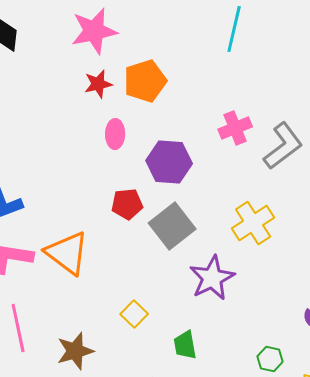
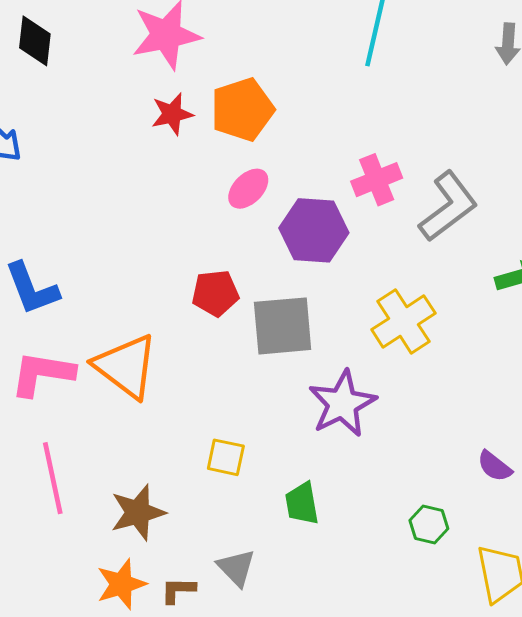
pink ellipse: (115, 134) -> (248, 189), moved, turned 44
purple hexagon: (169, 162) -> (314, 230), moved
gray square: (172, 226) -> (283, 326), turned 33
yellow square: (134, 314) -> (226, 457), turned -32

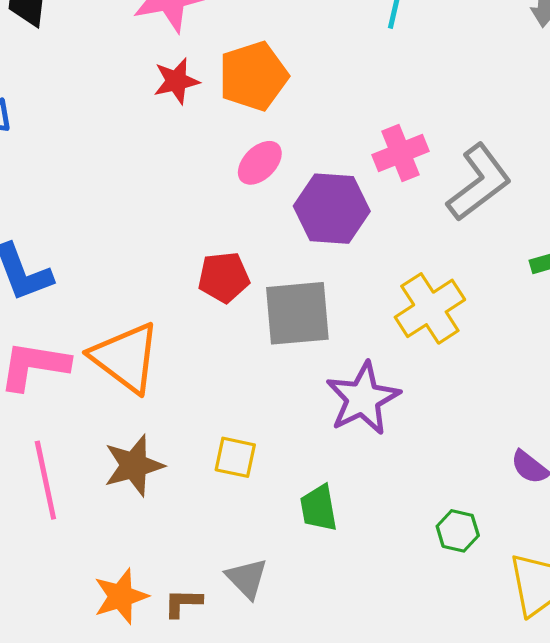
brown star: (138, 513) -> (134, 465), moved

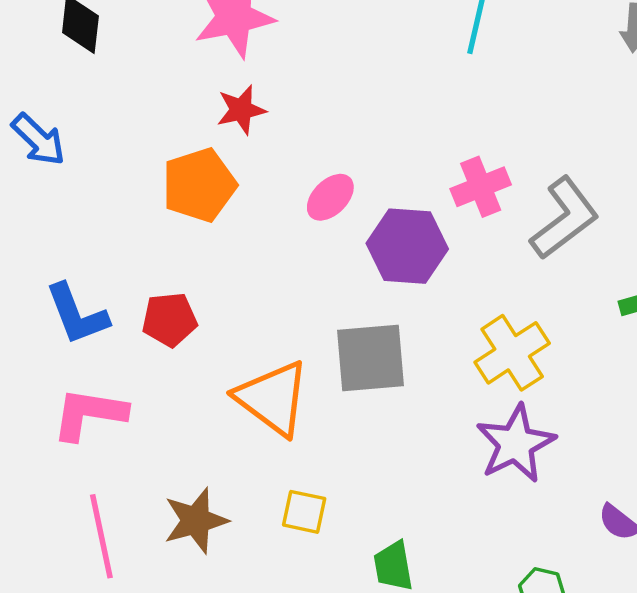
orange pentagon: (253, 76) -> (199, 185), moved
red pentagon: (224, 277) -> (170, 320), moved
orange triangle: (126, 357) -> (273, 398), moved
purple star: (363, 398) -> (516, 444), moved

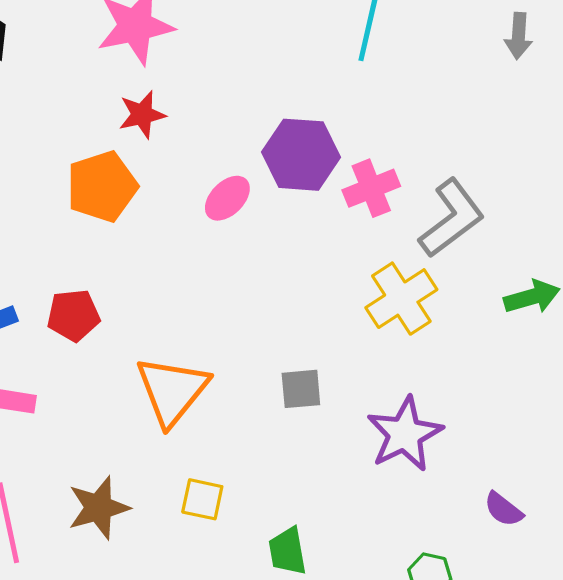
purple hexagon: (407, 246) -> (301, 155), moved
yellow cross: (512, 353) -> (401, 299), moved
gray square: (371, 358) -> (301, 389), moved, size x0.6
orange triangle: (273, 398) -> (172, 391), turned 32

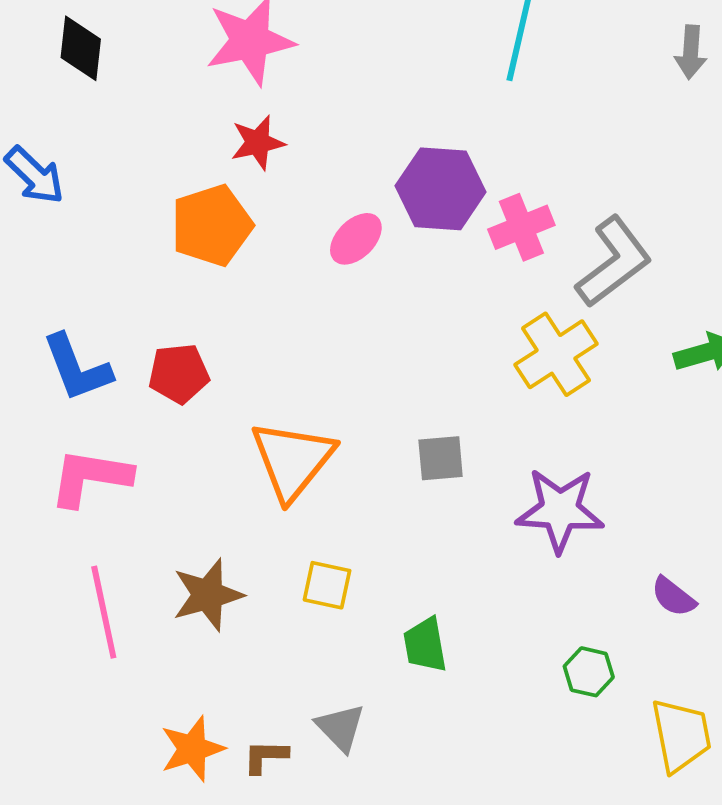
purple star: (405, 434) -> (560, 510), turned 30

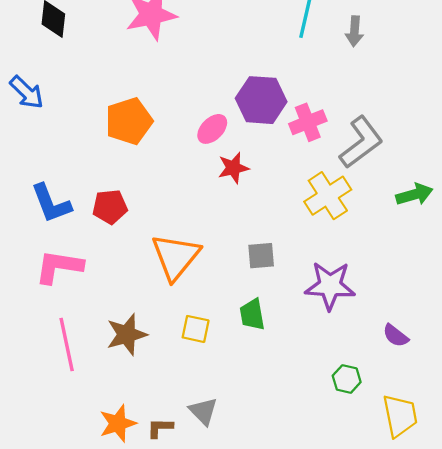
gray arrow: (691, 52) -> (354, 31), moved
red star: (258, 143) -> (233, 168), moved
green trapezoid: (425, 645) -> (252, 315), moved

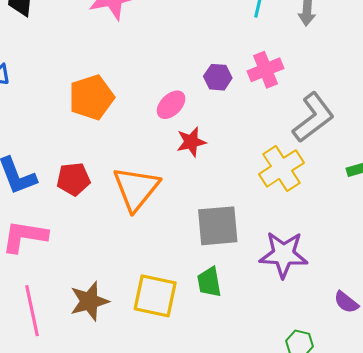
purple hexagon: (261, 100) -> (218, 77), size x0.6
pink cross: (308, 122) -> (266, 70), moved
gray square: (261, 256) -> (218, 226), size x1.6
orange triangle: (176, 257) -> (136, 189), moved
yellow square: (196, 329) -> (155, 296), size x1.6

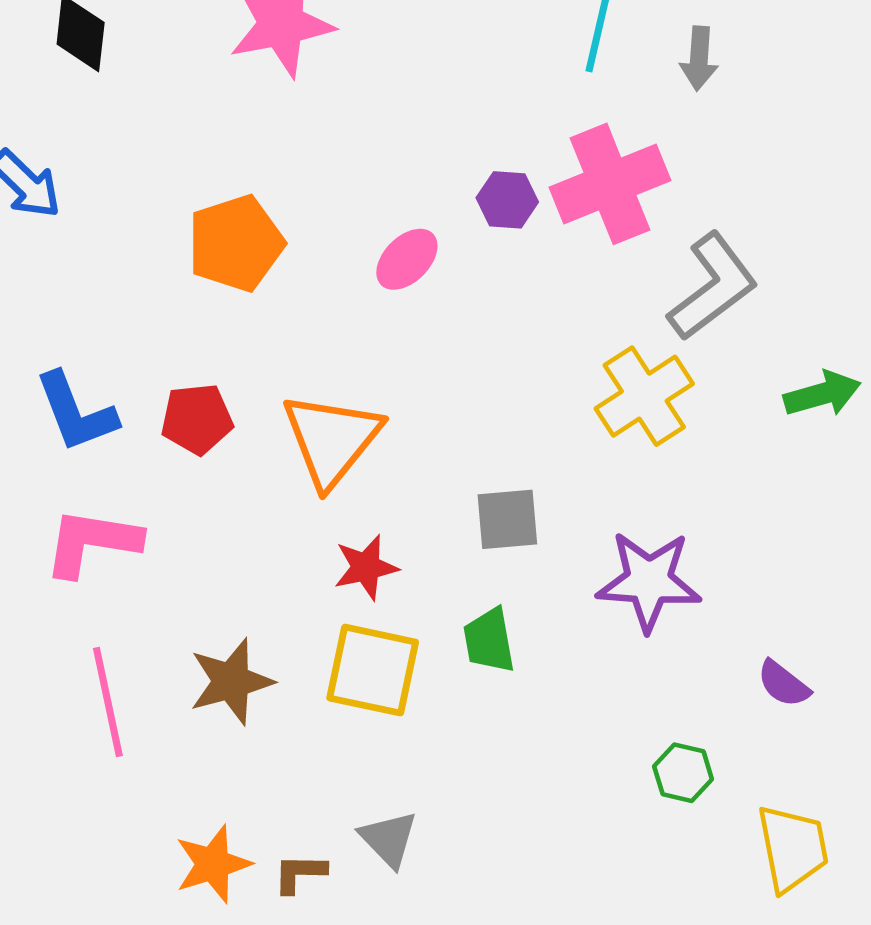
pink cross: (266, 70) -> (610, 184), size x1.5
red star: (191, 142) -> (366, 567), moved
gray square: (218, 226) -> (507, 519), size x0.7

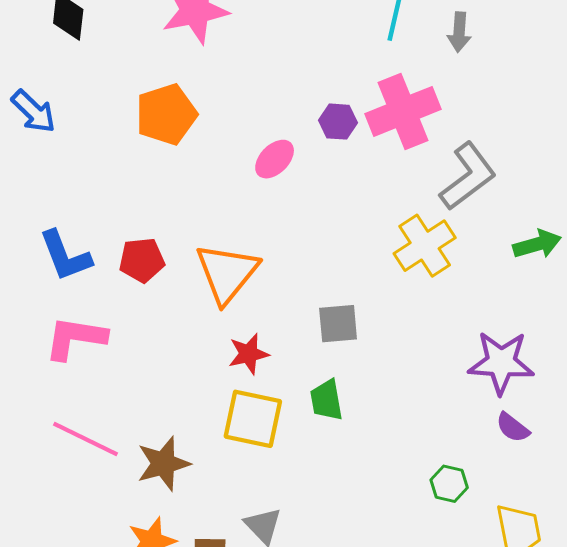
orange pentagon: (236, 243) -> (166, 114), moved
purple star: (649, 581) -> (501, 363), moved
brown star: (231, 681) -> (163, 464), moved
pink line: (108, 702) -> (85, 439), turned -52

